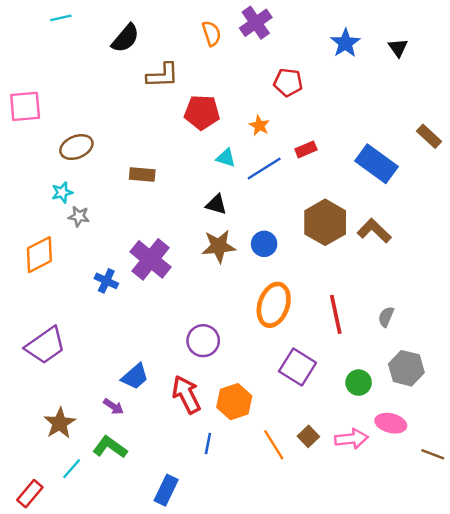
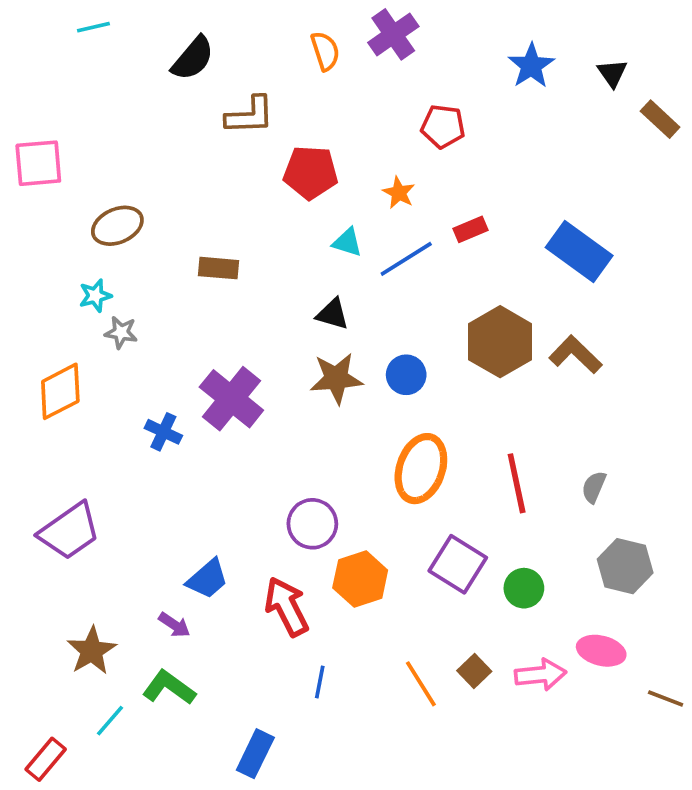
brown rectangle: (429, 136) -> (660, 119), moved
green circle: (359, 383) -> (524, 588), moved
orange hexagon: (234, 402) -> (360, 579), moved

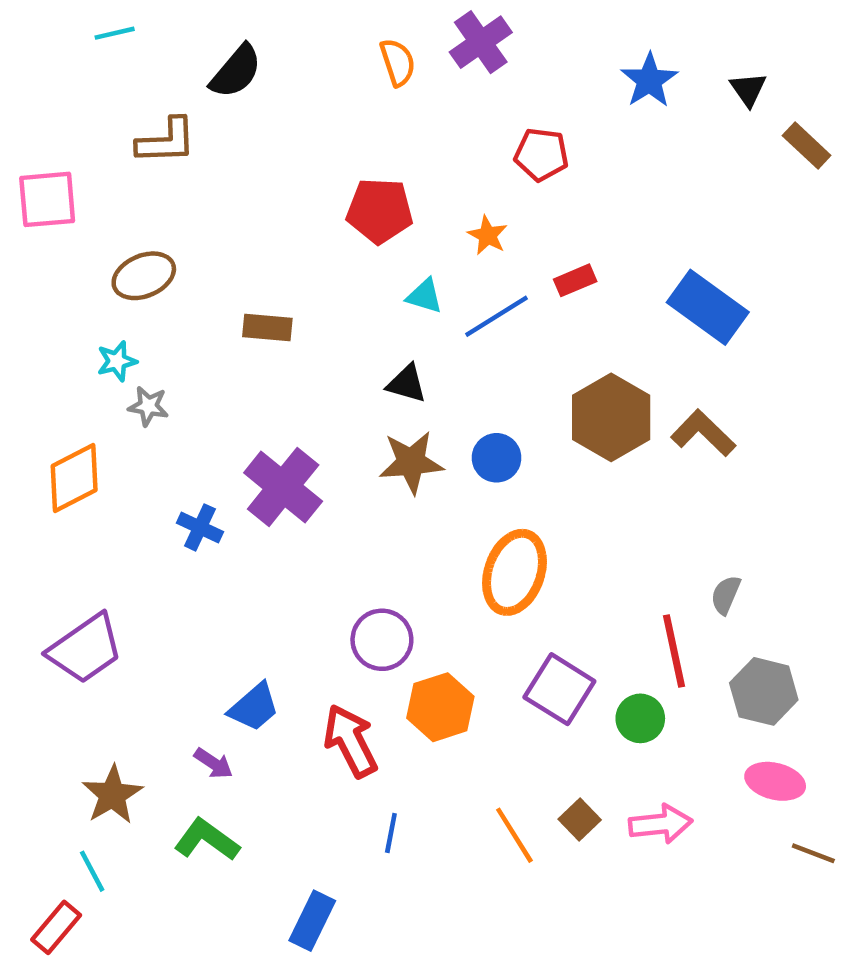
brown L-shape: (250, 115) -> (166, 141), moved
red line: (517, 483) -> (674, 651), moved
pink ellipse: (601, 651) -> (775, 781), moved
cyan line: (110, 721) -> (92, 871), moved, turned -69

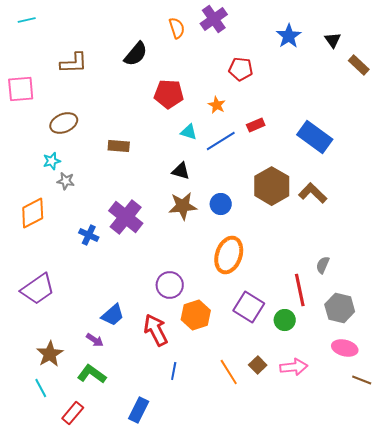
cyan line: (115, 33) -> (27, 20), moved
black semicircle: (236, 71) -> (136, 54), moved
red rectangle: (56, 927) -> (73, 413), moved

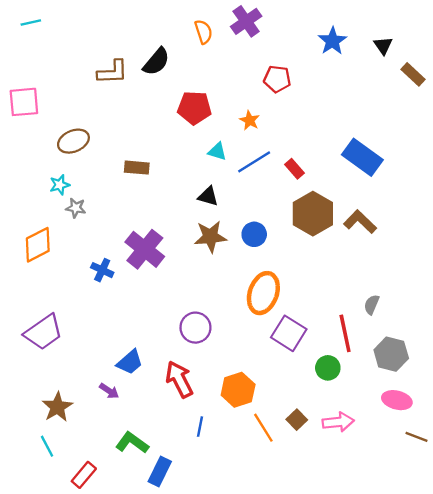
brown L-shape: (74, 63) -> (113, 72), moved
red rectangle: (256, 125) -> (294, 169), moved, turned 72
purple square: (249, 307) -> (289, 333), moved
orange hexagon: (196, 315) -> (238, 390), moved
green L-shape: (92, 374) -> (132, 443), moved

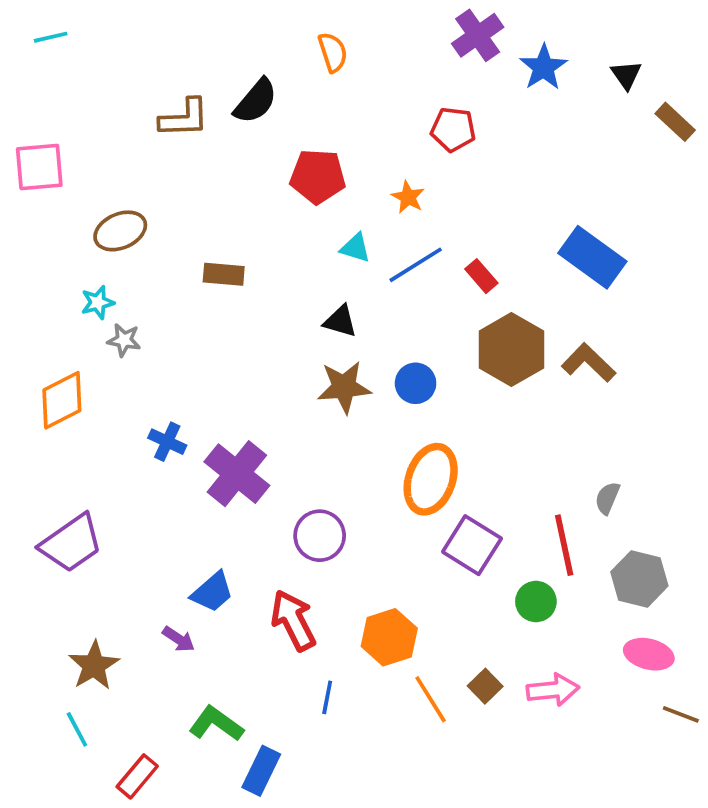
purple cross: (246, 21) -> (478, 35), moved
purple cross: (145, 249) -> (237, 474), moved

